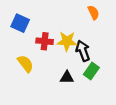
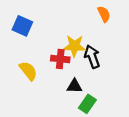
red cross: (45, 41) -> (60, 59), moved
green rectangle: (91, 71) -> (87, 104), moved

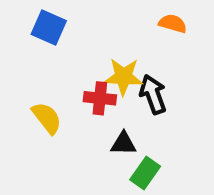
orange semicircle: (104, 14) -> (173, 24), turned -49
blue square: (22, 26) -> (49, 27), moved

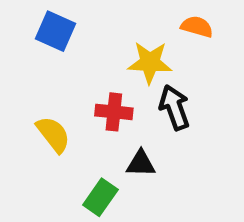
yellow star: (123, 77) -> (150, 63), moved
green rectangle: (145, 173) -> (100, 197), moved

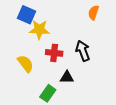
orange semicircle: (197, 27) -> (93, 13), turned -88
yellow star: (150, 63) -> (39, 30), moved

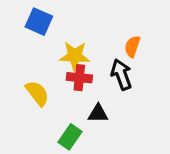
orange semicircle: (93, 13) -> (132, 46), moved
yellow star: (39, 30) -> (75, 56), moved

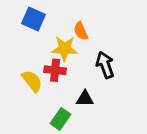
orange semicircle: (132, 46) -> (81, 31), moved, turned -42
red cross: (79, 78) -> (55, 70), moved

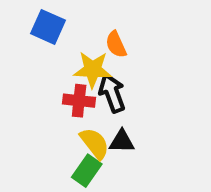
black arrow: (105, 65) -> (112, 93), moved
yellow semicircle: (32, 81) -> (95, 143), moved

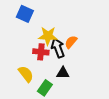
orange semicircle: (116, 44) -> (71, 42), moved, turned 64
yellow semicircle: (95, 143) -> (26, 74), moved

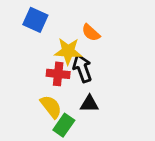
orange semicircle: (71, 42) -> (91, 33), moved, turned -88
yellow semicircle: (26, 74) -> (51, 107), moved

